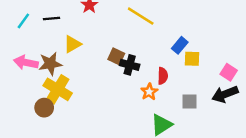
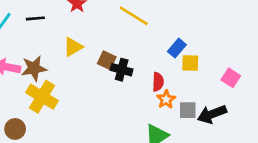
yellow triangle: (72, 44) -> (73, 47), moved
orange star: (149, 92) -> (166, 99), moved
black arrow: (225, 94) -> (212, 114), moved
brown circle: (44, 108) -> (15, 129), moved

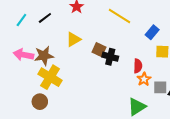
black line: (35, 18) -> (45, 18), turned -32
blue rectangle: (177, 48) -> (152, 32), moved
brown circle: (15, 129) -> (40, 102), moved

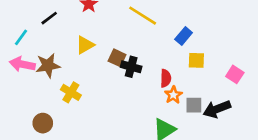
cyan line: (21, 20) -> (21, 37), moved
yellow cross: (50, 77) -> (71, 92), moved, size x0.7

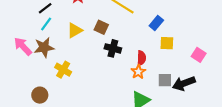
cyan line: (21, 37) -> (46, 24), moved
brown square: (117, 58) -> (101, 27), moved
pink arrow: (22, 64) -> (23, 46), turned 36
orange star: (173, 95) -> (138, 72), moved

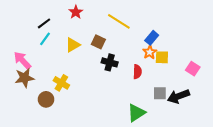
brown star: (44, 47) -> (24, 78), moved
orange star: (138, 72) -> (150, 52), moved
brown circle: (40, 95) -> (46, 99), moved

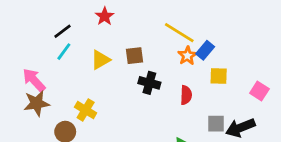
yellow line: (119, 21) -> (179, 33), moved
brown square: (98, 42) -> (134, 56), turned -32
orange star: (150, 52) -> (187, 56), moved

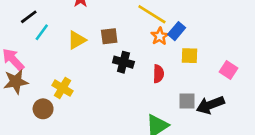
black line: (62, 31) -> (29, 17), moved

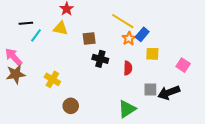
black line: (29, 17) -> (26, 23), turned 32
yellow triangle: (77, 40) -> (61, 28), moved, turned 42
brown circle: (43, 109) -> (71, 106), moved

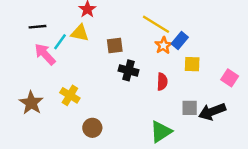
cyan line: (36, 35) -> (60, 42), moved
pink arrow: (14, 57) -> (45, 54), moved
brown star: (16, 74) -> (31, 103), moved, turned -30

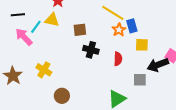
blue rectangle: (180, 40) -> (132, 26), turned -56
black arrow: (212, 112) -> (158, 65), moved

